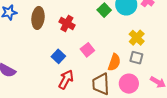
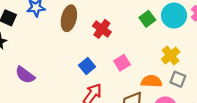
yellow cross: (137, 38) -> (171, 56), moved
orange semicircle: (114, 62) -> (151, 81), turned -114

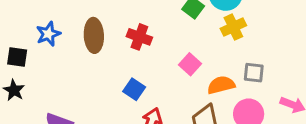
yellow cross: (171, 56) -> (233, 27), moved, turned 30
pink square: (122, 63) -> (190, 64), moved

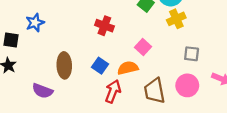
brown ellipse: (94, 35) -> (64, 65), moved
orange semicircle: (221, 85) -> (128, 68), moved

